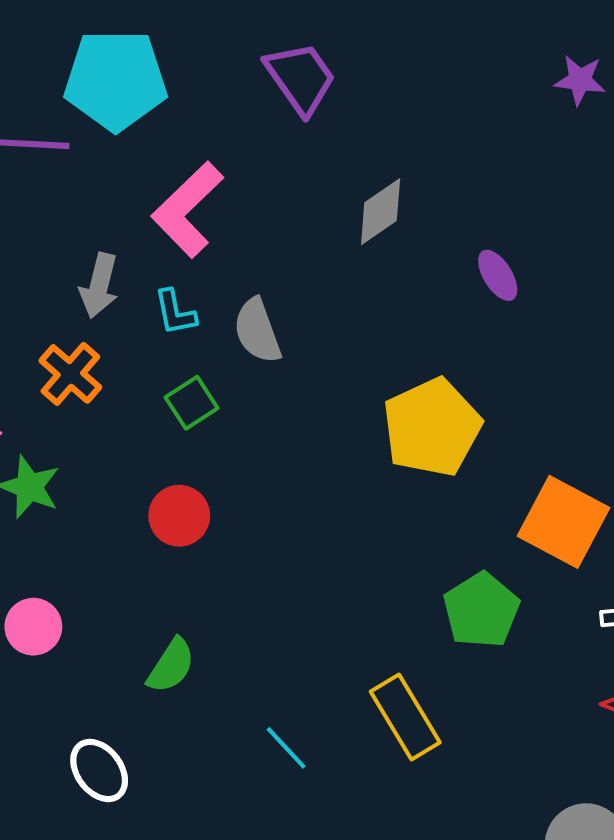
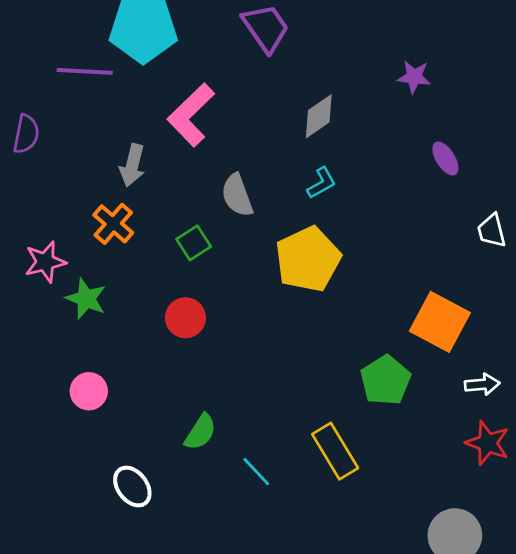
purple star: (580, 80) -> (414, 77), moved
purple ellipse: (498, 275) -> (445, 158), moved
cyan L-shape: (175, 312) -> (322, 183), moved, turned -108
yellow pentagon: (432, 427) -> (308, 259), moved
green semicircle: (171, 666) -> (200, 432), moved

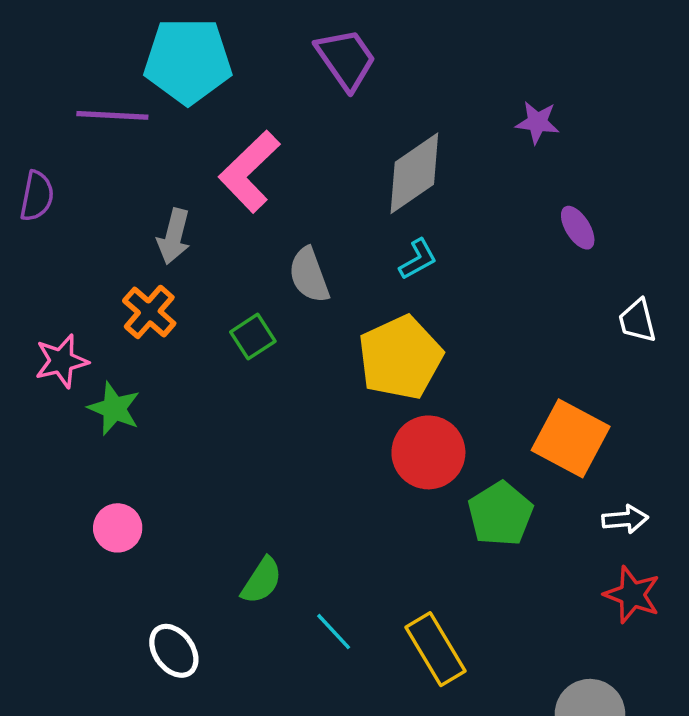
gray diamond: (319, 116) -> (414, 173), size x1.4
red circle: (185, 318) -> (428, 452), moved, size x1.4
yellow rectangle: (335, 451) -> (435, 649), moved

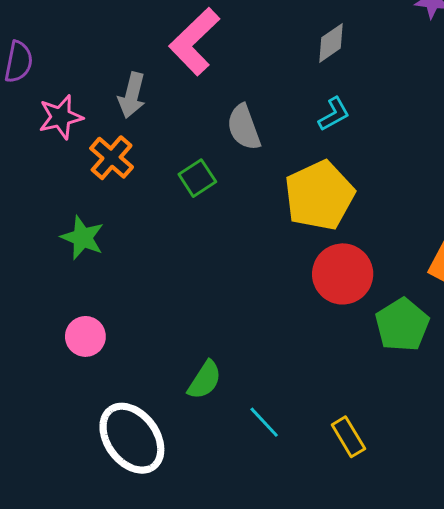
gray diamond: (414, 173) -> (331, 43), size x0.6
pink star: (61, 361) -> (61, 117), moved
yellow rectangle: (435, 649) -> (348, 437), size x0.7
white ellipse: (174, 651) -> (132, 438), size x1.6

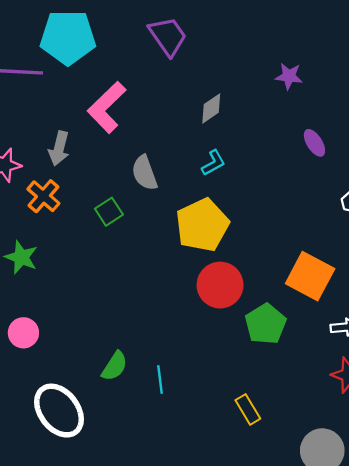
cyan line: (264, 422) -> (160, 379), moved, turned 36
yellow rectangle: (348, 437) -> (248, 409), moved

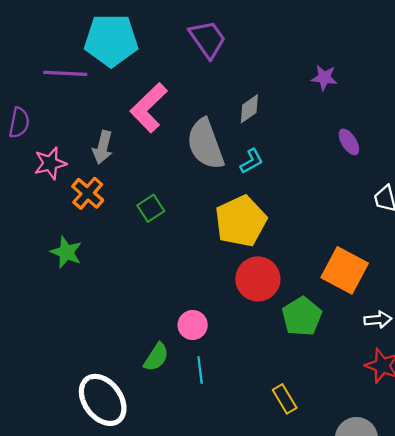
gray semicircle: (145, 173) -> (205, 144), moved, size x1.5
pink circle: (23, 333) -> (193, 325), moved

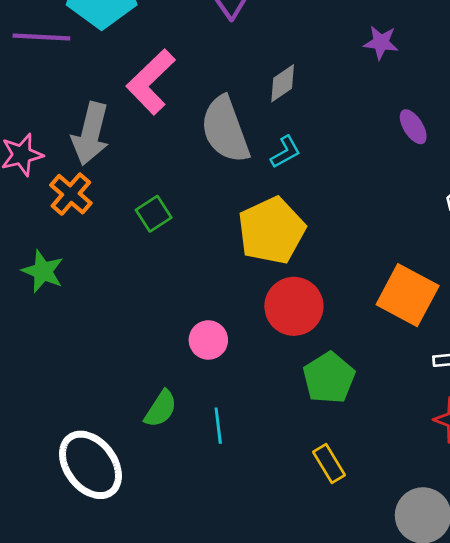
gray arrow: (103, 147) -> (90, 134), size x1.4
green pentagon: (302, 316) -> (329, 378), moved
pink circle: (193, 325) -> (208, 340), moved

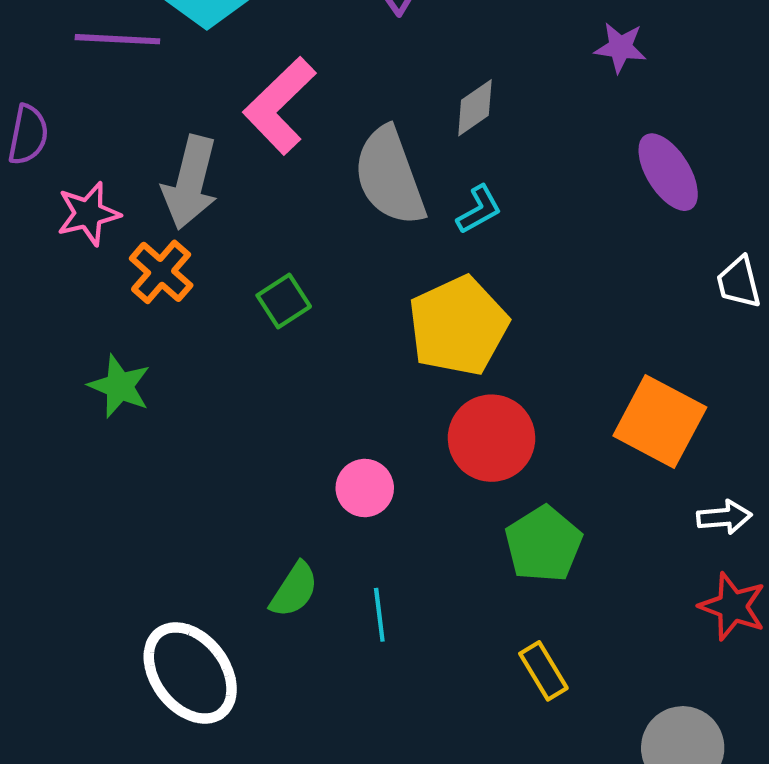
purple ellipse: (413, 127) -> (668, 172), size x1.5

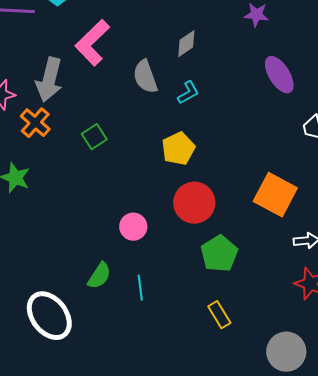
gray semicircle: (390, 176) -> (145, 77), size x0.7
yellow pentagon: (458, 326) -> (178, 149), size x0.7

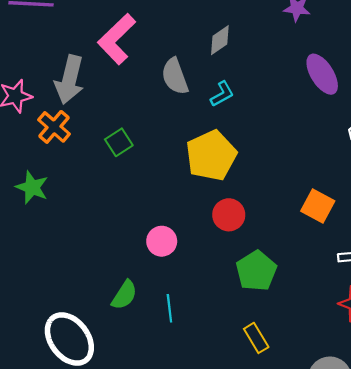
yellow pentagon: (178, 149) -> (211, 155), size x1.4
orange square: (275, 195) -> (318, 206), size x0.7
red circle: (194, 203) -> (229, 215), size x0.7

